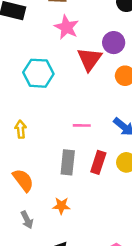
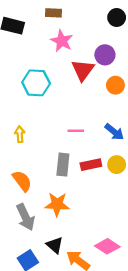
red rectangle: (98, 162) -> (91, 165), turned 60
orange star: (61, 206) -> (57, 204), size x1.5
gray arrow: (27, 220) -> (26, 217), size x1.6

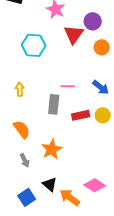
gray rectangle: (63, 165) -> (54, 104), moved
orange star: (57, 204) -> (52, 149), turned -30
gray arrow: (26, 217) -> (25, 160), size x0.6

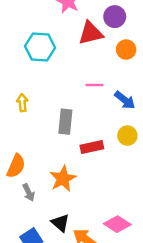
red triangle: (74, 34) -> (91, 33), turned 40
pink line: (68, 86) -> (94, 85), moved
red rectangle: (81, 115) -> (92, 147), moved
orange semicircle: (22, 129) -> (16, 166), moved, turned 60

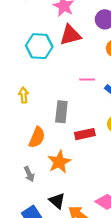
red triangle: (91, 33) -> (70, 35), moved
orange semicircle: (16, 166) -> (37, 137), moved

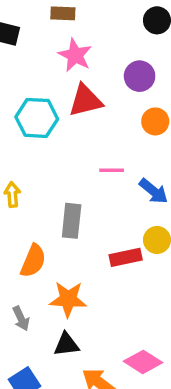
red rectangle: (85, 134) -> (126, 257), moved
orange star: (59, 162) -> (68, 299), turned 30
black triangle: (57, 201) -> (66, 345), moved, turned -48

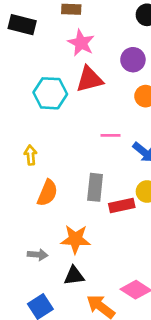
gray rectangle: (72, 221) -> (95, 187), moved
orange semicircle: (33, 261) -> (47, 193), moved
gray arrow: (21, 318) -> (38, 255), turned -60

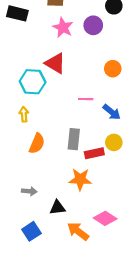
purple circle: (133, 60) -> (93, 25), moved
red triangle: (89, 79) -> (55, 63), moved, turned 45
cyan hexagon: (50, 93) -> (33, 82), moved
orange star: (75, 239) -> (80, 179), moved

